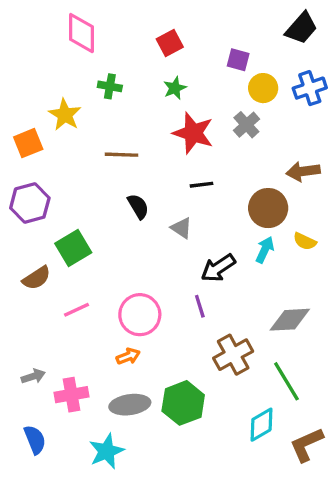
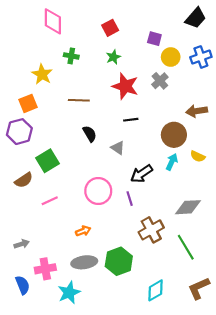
orange square: (28, 143) -> (28, 103), moved
pink circle: (140, 315) -> (98, 191), moved
pink cross: (72, 395) -> (45, 269), moved
cyan diamond: (261, 425) -> (156, 290), moved

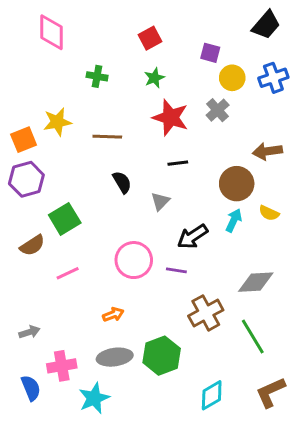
pink diamond: (53, 21) -> (51, 32), moved
yellow star: (42, 74) -> (57, 122), moved, turned 30
orange square: (28, 103) -> (24, 140), moved
gray triangle: (118, 148) -> (160, 201), turned 40
purple line: (130, 199) -> (176, 270), turned -64

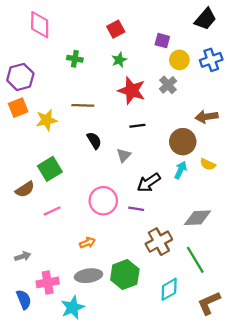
yellow star: (57, 122) -> (46, 120), moved
purple hexagon: (26, 179) -> (20, 77), moved
cyan diamond: (212, 395) -> (169, 289), moved

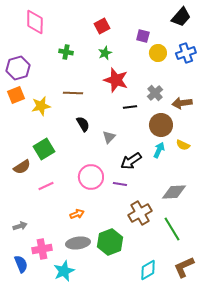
gray cross: (168, 85) -> (155, 93), moved
black line: (137, 126) -> (130, 107), moved
cyan diamond: (169, 289) -> (148, 270), moved

